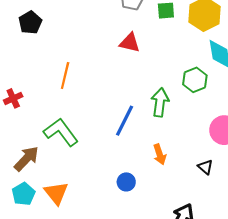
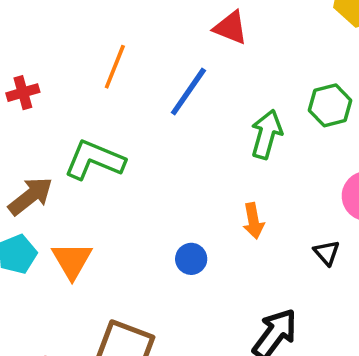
blue line: (125, 121) -> (188, 91), moved
green L-shape: (61, 132) -> (94, 160), turned -39

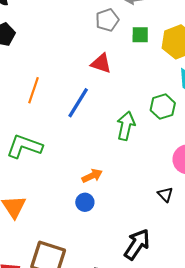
orange arrow: (253, 221) -> (92, 176), moved, turned -102

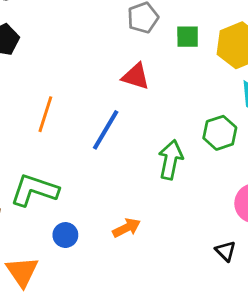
blue circle: (85, 202) -> (65, 235), moved

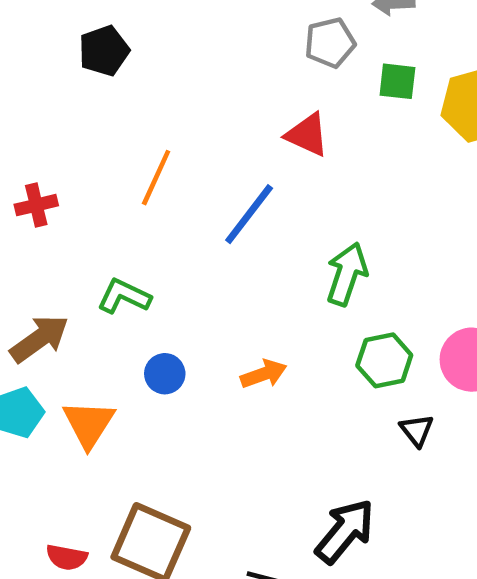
green hexagon: (220, 133) -> (384, 360), moved
green L-shape: (34, 190) -> (124, 296), size x0.7

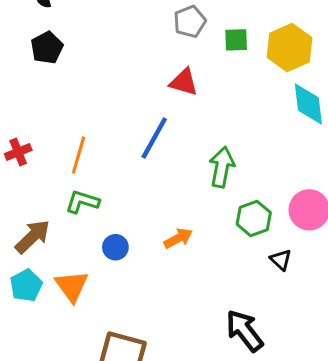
orange line: (156, 178) -> (79, 155), moved
black arrow: (345, 531) -> (244, 331), turned -69

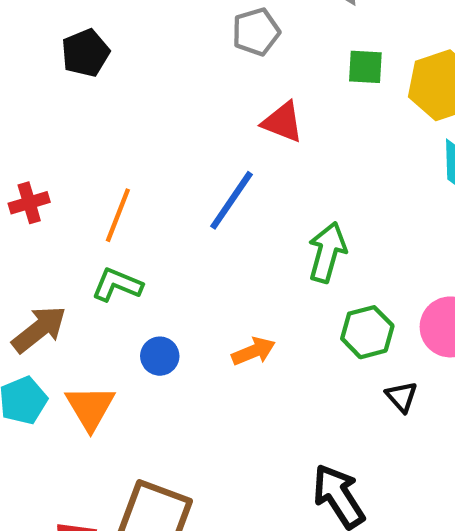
gray pentagon: (190, 22) -> (256, 32), moved

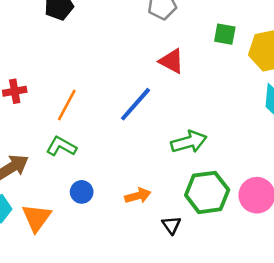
green arrow: (327, 252) -> (189, 142), turned 52
green hexagon: (367, 332) -> (207, 192), size x1.4
black triangle: (402, 397) -> (171, 225), moved

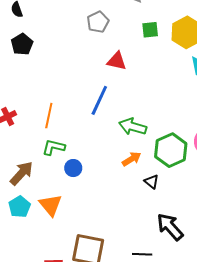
green arrow: (189, 142) -> (133, 127), moved, turned -132
blue circle: (82, 192) -> (73, 168), moved
orange arrow: (138, 196) -> (132, 159), moved

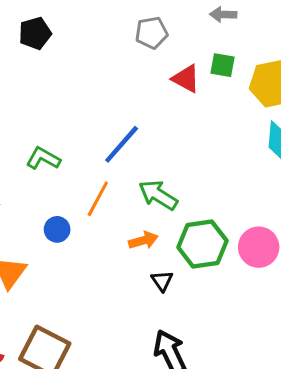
red triangle: (117, 61) -> (186, 79), moved
orange line: (49, 116) -> (98, 199), moved
green L-shape: (54, 147) -> (43, 158), moved

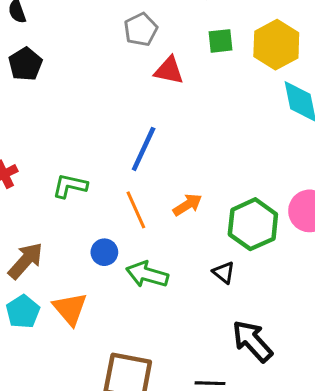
red triangle: (186, 79) -> (169, 70), moved
green arrow: (158, 195) -> (147, 274), moved
orange line: (98, 199) -> (136, 210), turned -36
orange arrow: (143, 240) -> (187, 205), moved

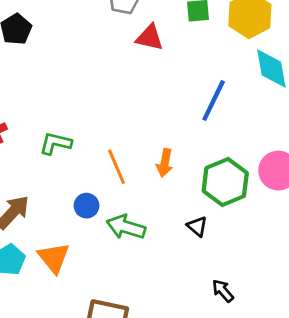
blue line: (144, 149) -> (214, 100), moved
orange arrow: (187, 205) -> (165, 163), turned 132
black arrow: (252, 341) -> (223, 291), size x0.6

